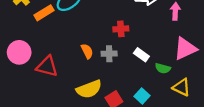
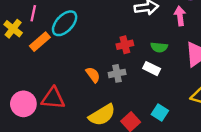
pink circle: (19, 52) -> (23, 104), moved
green semicircle: (163, 68) -> (159, 47), moved

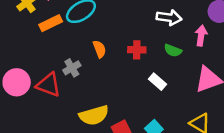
green semicircle: (159, 47) -> (173, 50), moved
gray cross: (117, 73) -> (72, 68), moved, turned -35
orange semicircle: (93, 75) -> (99, 49), moved

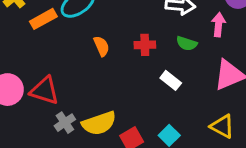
gray cross: (72, 68) -> (65, 123), moved

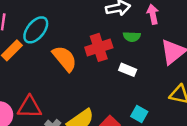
red cross: (145, 45) -> (99, 47), size x1.5
orange semicircle: (101, 46) -> (65, 58), size x1.6

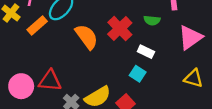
red cross: (99, 47) -> (120, 28), turned -30
cyan square: (139, 114) -> (138, 74), moved

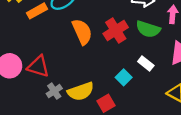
green semicircle: (152, 20) -> (148, 29), size x1.5
white rectangle: (146, 52) -> (146, 63), moved

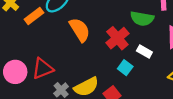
red cross: (116, 30) -> (117, 38), moved
red triangle: (38, 66) -> (43, 69), turned -30

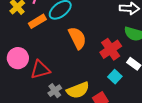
pink circle: (15, 72) -> (18, 58), moved

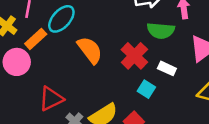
pink circle: (18, 58) -> (17, 62), moved

